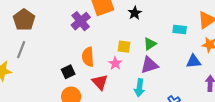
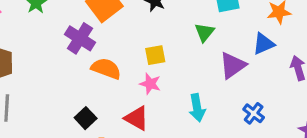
green triangle: (150, 44) -> (205, 32), moved
orange semicircle: (88, 57) -> (106, 69), moved, turned 132
purple triangle: (149, 65) -> (233, 65), moved

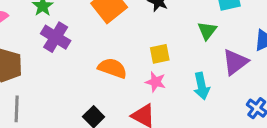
purple cross: (80, 38) -> (56, 37), moved
cyan arrow: (197, 108) -> (202, 86), moved

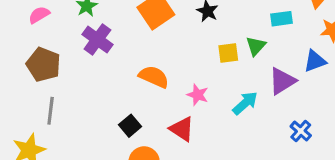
yellow square: (160, 54) -> (228, 53), moved
cyan arrow: (202, 86) -> (245, 103), turned -125

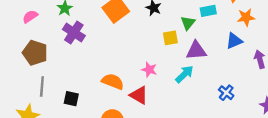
green triangle: (256, 46) -> (188, 23), moved
orange semicircle: (154, 77) -> (113, 81), moved
purple triangle: (282, 81) -> (196, 51), moved, turned 30
black square: (130, 126) -> (71, 99), moved, turned -35

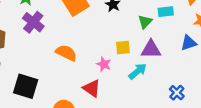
yellow square: (170, 38) -> (123, 47), moved
orange semicircle: (113, 81) -> (66, 53), moved
black square: (71, 99) -> (26, 86), size x1.6

